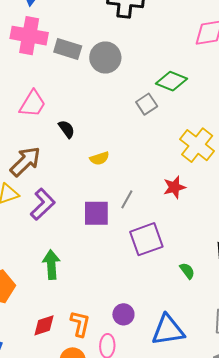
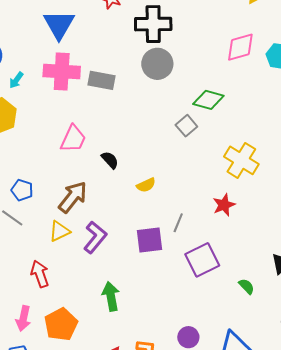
gray circle: (105, 58) -> (157, 64), moved

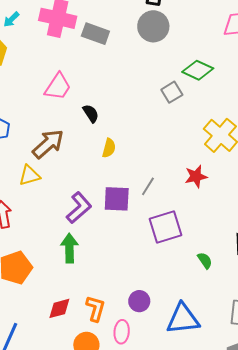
yellow semicircle: (146, 185) -> (109, 148), moved, turned -60
purple L-shape: (95, 237) -> (79, 208), moved

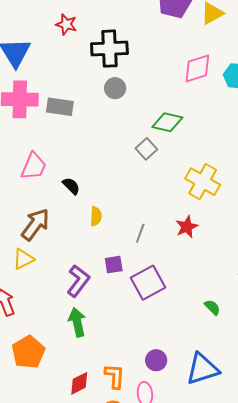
gray circle: (153, 26) -> (115, 88), size x0.7
gray line: (148, 186) -> (140, 233), moved
purple square: (117, 199) -> (114, 265), size x0.7
purple square: (166, 227) -> (148, 283), moved

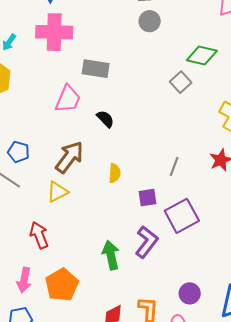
gray rectangle: (60, 107) -> (96, 69), moved
yellow semicircle: (96, 216) -> (115, 173), moved
purple L-shape: (78, 281) -> (147, 242), moved

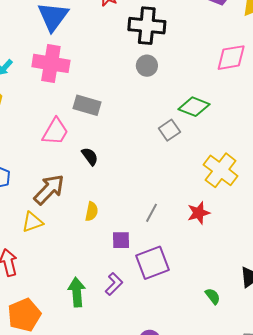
purple L-shape: (147, 242) -> (114, 284), size x0.7

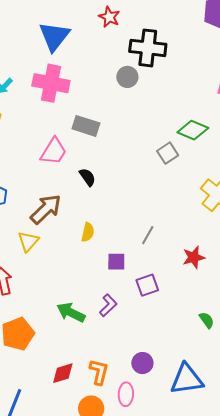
gray circle: (147, 66) -> (127, 77), moved
red star: (199, 213) -> (194, 257), moved
yellow triangle: (32, 222) -> (28, 241), turned -30
purple square: (152, 263) -> (147, 285), size x0.7
green arrow: (77, 292) -> (71, 312), turned -60

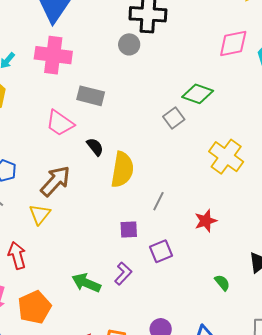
pink trapezoid: (54, 151) -> (60, 123), turned 96
yellow semicircle: (88, 232) -> (122, 170), moved, size x1.8

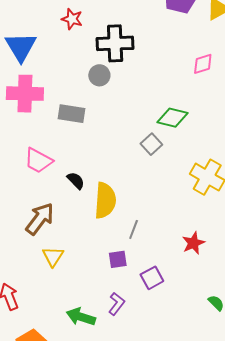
pink diamond: (233, 44) -> (203, 64), size x0.7
gray rectangle: (91, 96) -> (71, 114), moved
gray line: (159, 201) -> (134, 229), moved
yellow triangle: (40, 214) -> (53, 256), moved

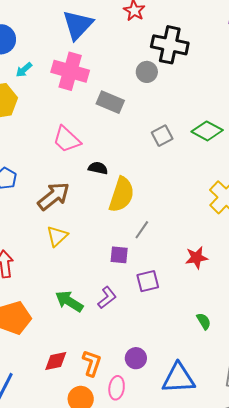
gray square: (151, 144) -> (162, 136), moved
black semicircle: (76, 181) -> (98, 168), turned -48

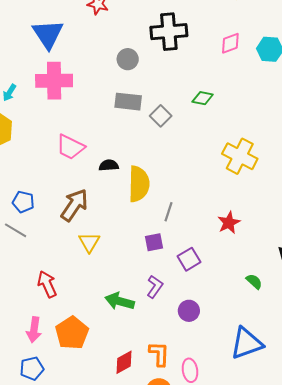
black cross: (170, 45) -> (169, 32), moved
gray rectangle: (110, 102) -> (128, 102), moved
green diamond: (207, 131) -> (203, 98), size x0.7
purple circle: (136, 358) -> (189, 311), moved

